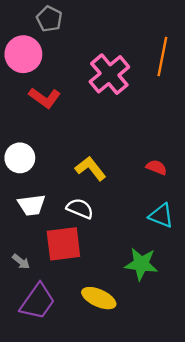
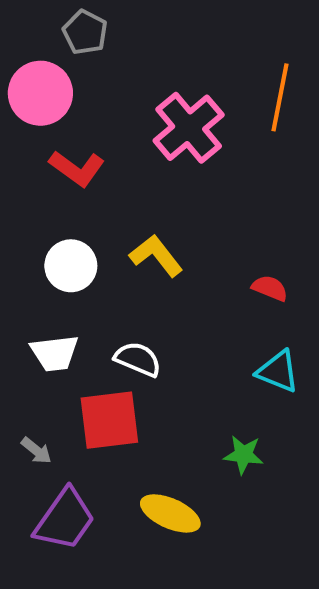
white circle: (20, 158) -> (71, 266), moved
yellow L-shape: (91, 168) -> (156, 256), moved
green star: (141, 264) -> (243, 455), size x0.7

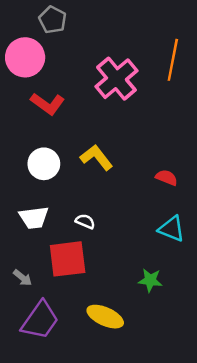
white semicircle: (138, 359) -> (85, 221), size x0.7

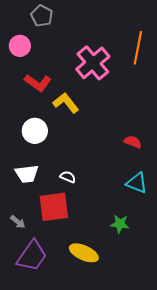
pink circle: (25, 57) -> (20, 46), size x0.7
yellow L-shape: (96, 158) -> (66, 103), moved

